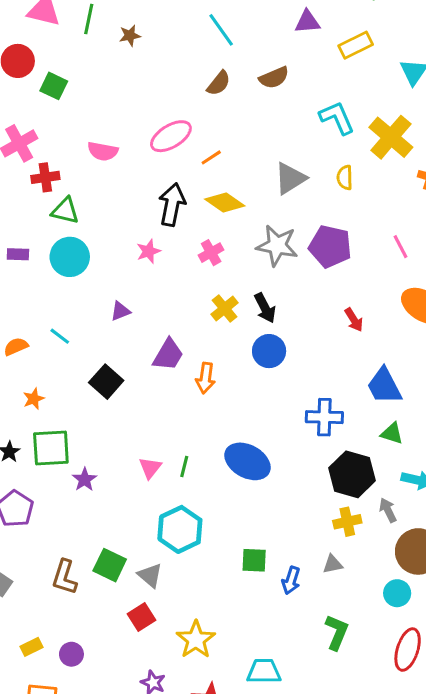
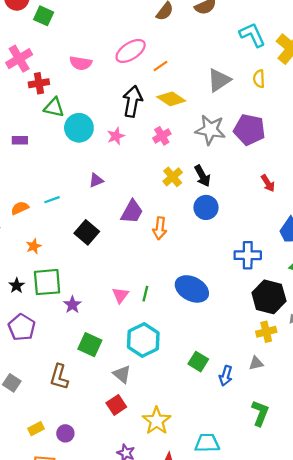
cyan circle: (70, 257) -> (79, 128), moved
cyan line: (60, 336) -> (52, 200), turned -56
green square: (254, 560) -> (198, 362), turned 30
green square: (110, 565) -> (90, 345), moved

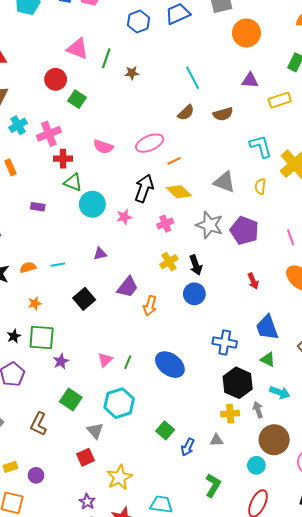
gray triangle: (219, 80) -> (224, 182), turned 45

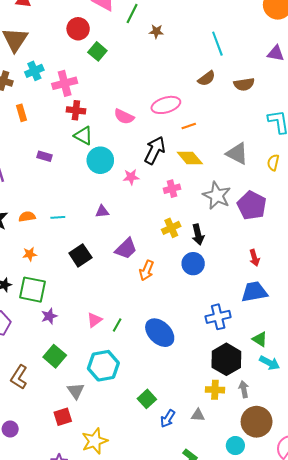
pink semicircle: (103, 147) -> (124, 117), moved
blue trapezoid: (267, 328) -> (254, 292), moved, turned 92
blue cross: (225, 342) -> (218, 317), turned -30
cyan arrow: (280, 392) -> (269, 363), moved

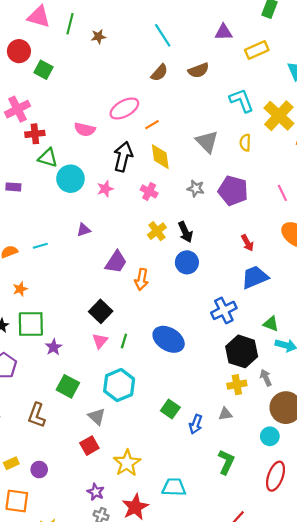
gray triangle: (237, 154) -> (207, 142), turned 30
yellow diamond: (190, 158) -> (160, 157), turned 45
pink cross: (172, 189) -> (149, 191), turned -35
gray star: (217, 196) -> (196, 188), size x0.6
black square: (80, 255) -> (101, 311), moved

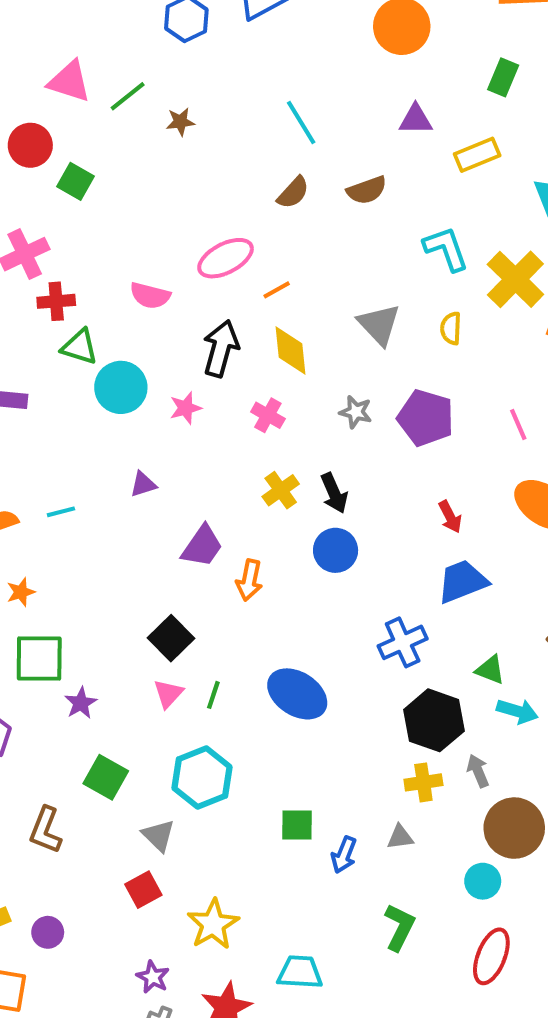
green line: (70, 24) -> (128, 96), turned 36
green square: (170, 409) -> (297, 825), turned -36

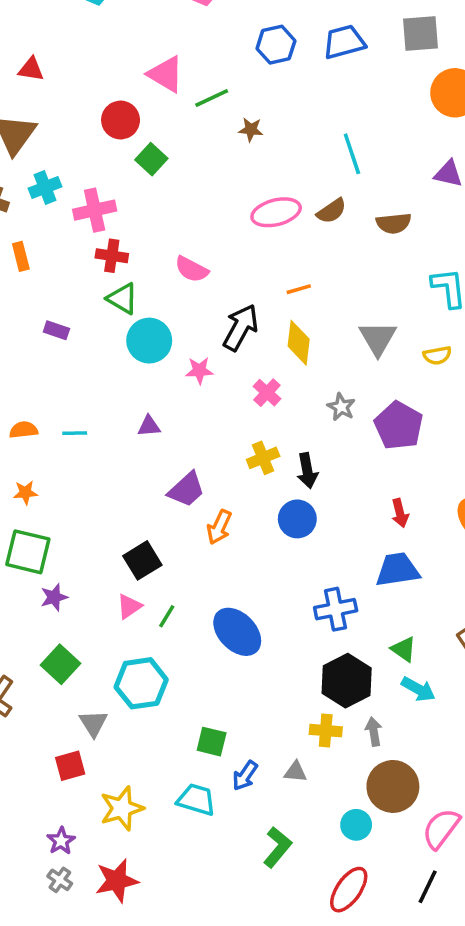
pink ellipse: (226, 258) -> (276, 212), moved
yellow semicircle: (451, 328) -> (437, 355), turned -116
cyan trapezoid: (300, 972) -> (196, 800), moved

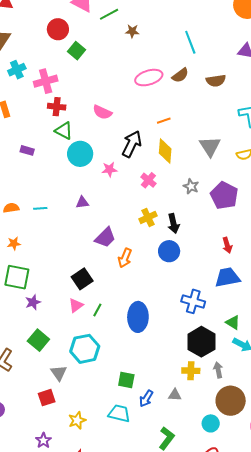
blue cross: (336, 609) -> (193, 301), turned 30
blue ellipse: (237, 632) -> (138, 317), turned 48
yellow star: (122, 808) -> (77, 420), size x0.7

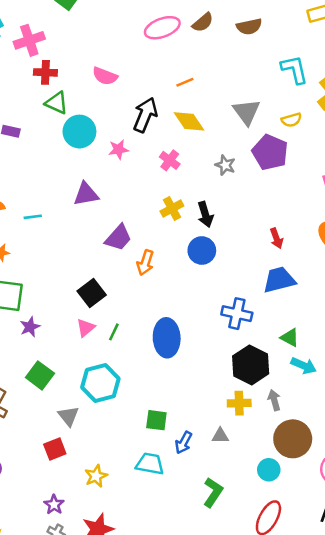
yellow diamond: (165, 151) -> (189, 121), turned -35
purple pentagon: (224, 195) -> (270, 152), moved
purple triangle: (82, 202) -> (86, 194), size x1.5
cyan line: (40, 208) -> (33, 217), moved

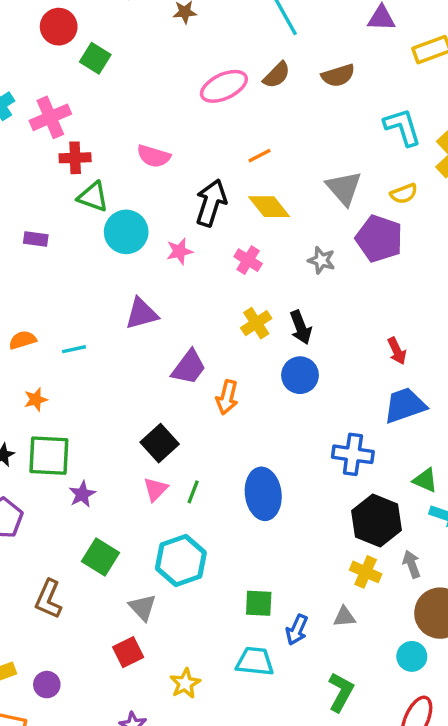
yellow cross: (239, 403) -> (366, 572), turned 30

